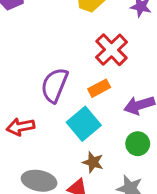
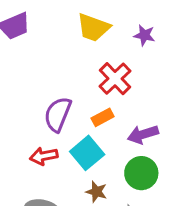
red arrow: (21, 127) -> (44, 156), moved
green circle: (138, 144) -> (141, 173), size x1.4

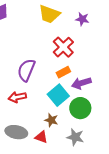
orange rectangle: (103, 117) -> (63, 72), moved
cyan square: (87, 153) -> (58, 95), moved

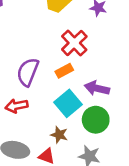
orange rectangle: (63, 72) -> (64, 71), moved
purple arrow: (81, 83) -> (97, 88), turned 30

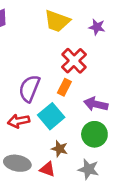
orange rectangle: (64, 71) -> (64, 87), turned -35
cyan square: (68, 103) -> (51, 116), moved

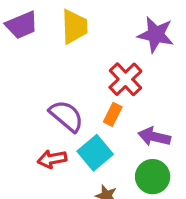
yellow trapezoid: (57, 21) -> (74, 27), moved, turned -112
purple star: (97, 27) -> (156, 35), size x1.6
purple semicircle: (29, 88) -> (66, 116), turned 108

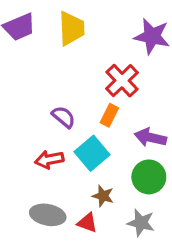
purple semicircle: (66, 116) -> (64, 117), size x0.7

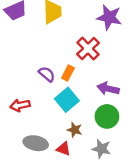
orange rectangle: (109, 115) -> (68, 73), moved
red arrow: (49, 160) -> (20, 105), moved

